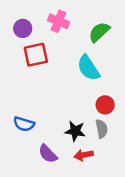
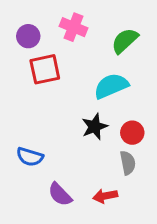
cyan semicircle: (88, 68) -> (111, 86), turned 100
black star: (75, 131) -> (95, 127), moved, turned -30

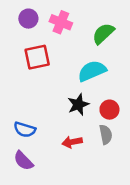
purple circle: (28, 36) -> (28, 19), moved
purple semicircle: (60, 194) -> (23, 161), moved
red arrow: (105, 196) -> (72, 142), moved

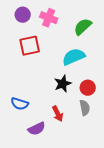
red arrow: (72, 142) -> (58, 114), turned -105
purple semicircle: (23, 161) -> (37, 129), moved, turned -72

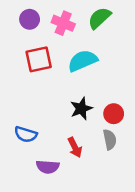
green semicircle: (83, 27) -> (99, 18), moved
cyan semicircle: (74, 57) -> (83, 61), moved
purple semicircle: (37, 129) -> (48, 167), turned 30

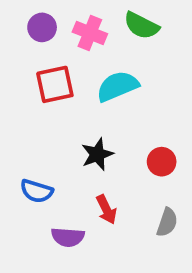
green semicircle: (99, 18) -> (141, 26), turned -110
black star: (81, 109) -> (97, 154), moved
gray semicircle: (110, 140) -> (167, 222), moved, turned 30

